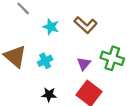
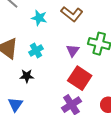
black star: (49, 95) -> (27, 76), moved

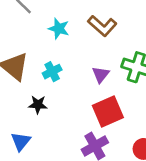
red square: (80, 78) -> (108, 112), turned 30

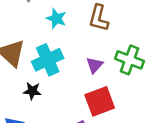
brown L-shape: (102, 26) -> (99, 18), turned 60
cyan cross: (52, 72) -> (48, 60), size x1.6

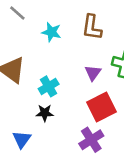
cyan cross: (48, 60) -> (49, 86), moved, size x0.7
black star: (32, 91) -> (45, 113), moved

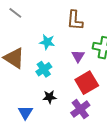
cyan star: (51, 32) -> (47, 42), moved
black star: (45, 113) -> (50, 97), moved

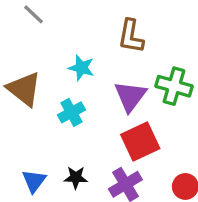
purple triangle: (78, 56) -> (130, 96), size x1.5
black star: (50, 97) -> (76, 177), moved

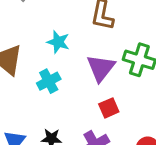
red square: (140, 142) -> (109, 108), size x0.6

